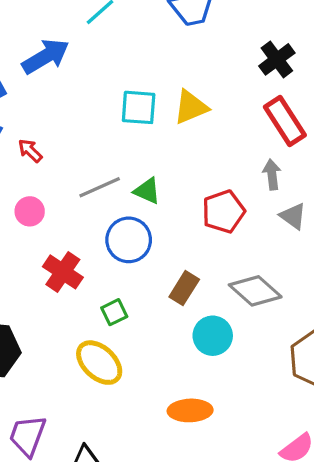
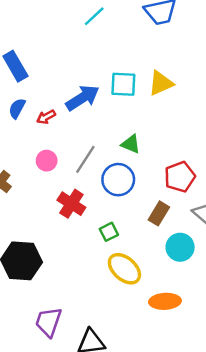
blue arrow: (46, 56) -> (83, 98), moved
red arrow: (30, 151) -> (46, 117), turned -72
gray line: (100, 187) -> (85, 159), moved, turned -32
red pentagon: (223, 212) -> (180, 177), moved
yellow ellipse: (99, 363) -> (124, 269), moved

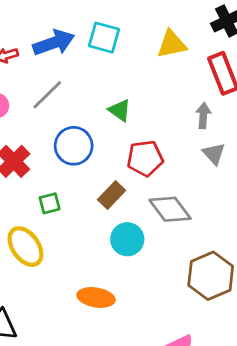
yellow triangle: (161, 83) -> (172, 44), moved
green triangle: (131, 144) -> (120, 110), moved
gray line: (85, 159) -> (47, 95), moved
yellow ellipse: (124, 269) -> (25, 247), moved

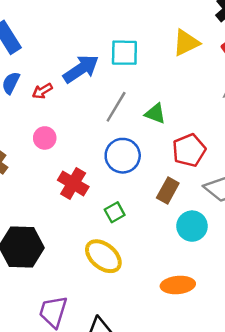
gray line: (47, 95) -> (116, 107), moved

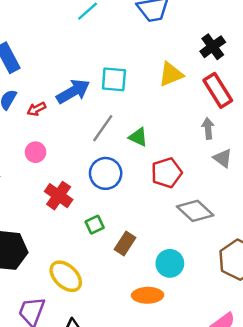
brown rectangle: (168, 190) -> (125, 243), moved
cyan circle: (192, 226) -> (170, 263), moved
yellow ellipse: (103, 256) -> (66, 276), moved

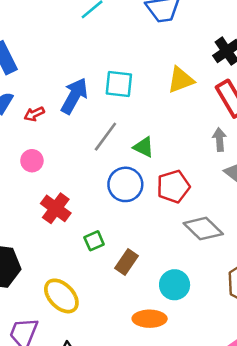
blue arrow: (73, 91) -> (74, 96), turned -32
blue circle: (106, 173) -> (125, 184), moved

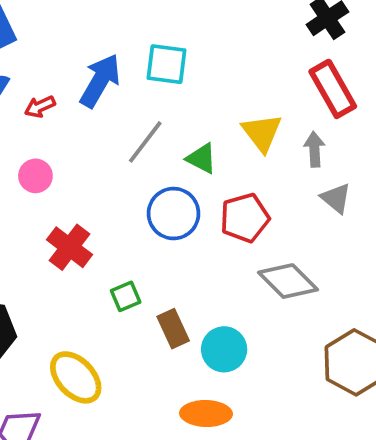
yellow triangle: (181, 80) -> (262, 133), moved, turned -48
brown rectangle: (126, 262) -> (173, 329), turned -60
cyan circle: (175, 285) -> (224, 349), moved

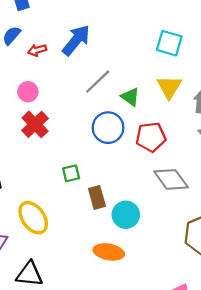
cyan square: (166, 64) -> (169, 43), moved
red cross: (70, 247) -> (35, 124), moved

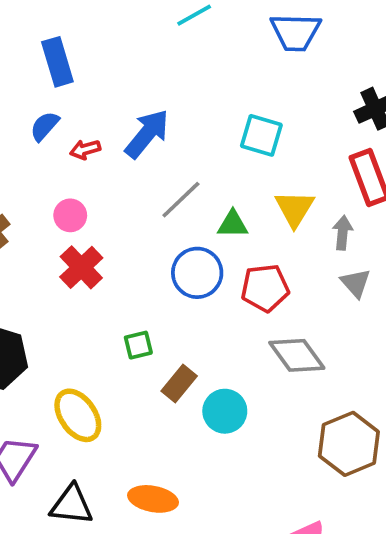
cyan square: (169, 43) -> (261, 135), moved
green triangle: (130, 97) -> (233, 224), turned -36
brown rectangle: (97, 197) -> (179, 384), turned 55
orange ellipse: (109, 252) -> (153, 499), moved

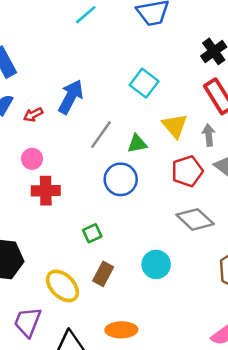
cyan square: (261, 135) -> (144, 83), turned 32
red cross: (81, 267) -> (46, 191), turned -36
red pentagon: (265, 288) -> (187, 171), moved
brown rectangle: (179, 384) -> (103, 274), moved

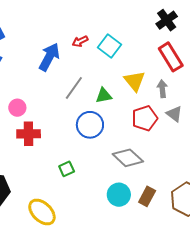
red arrow: (33, 115) -> (80, 41), moved
gray diamond: (195, 219) -> (128, 158), moved
brown rectangle: (103, 274) -> (147, 196), moved

